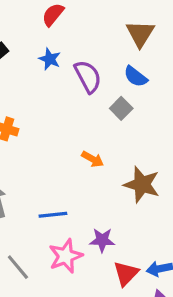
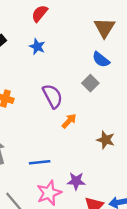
purple semicircle: (88, 77) -> (53, 96), moved
orange arrow: (93, 159) -> (69, 121), turned -77
brown star: (142, 185) -> (106, 140), size x0.7

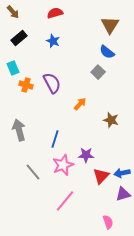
red semicircle: (40, 14) -> (55, 13), turned 35
purple semicircle: (53, 96) -> (52, 83), moved
blue line: (40, 162) -> (55, 139), turned -66

